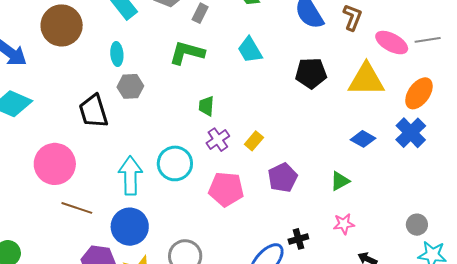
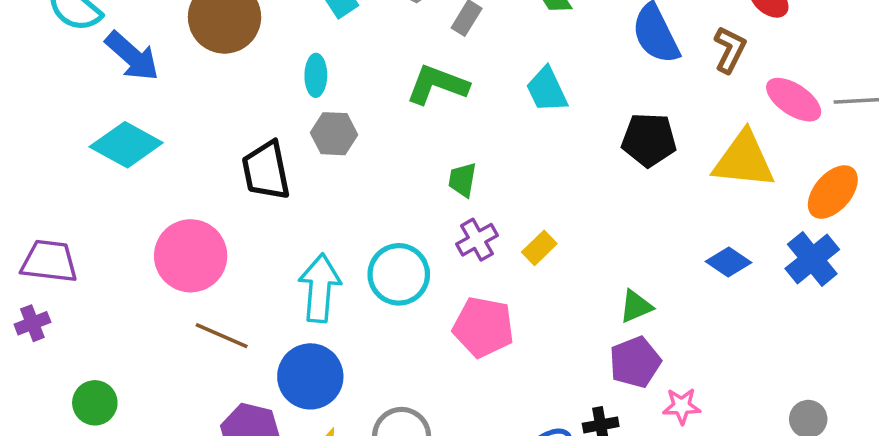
purple pentagon: (283, 178) -> (635, 362), moved
green triangle: (340, 181) -> (636, 306), moved

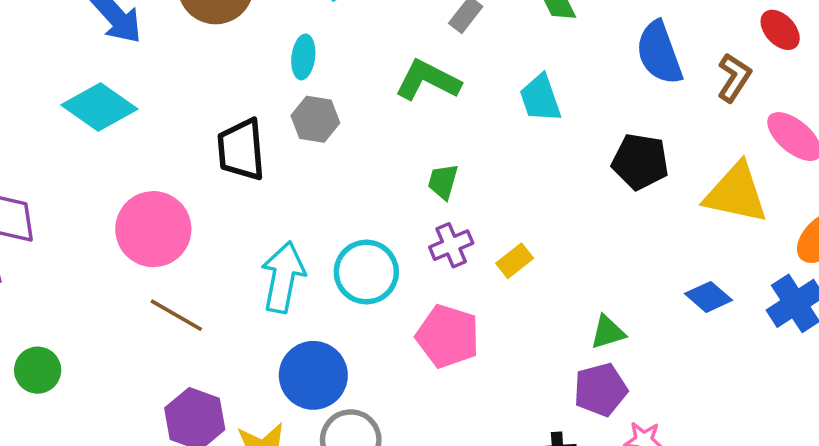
blue circle: (310, 376) -> (313, 375), moved

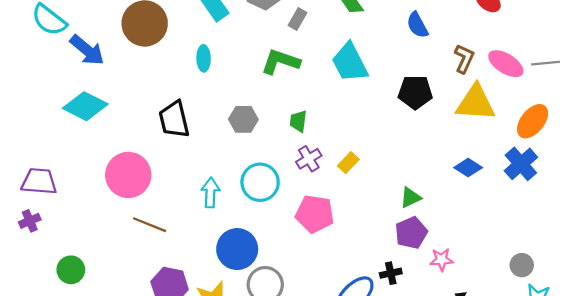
blue semicircle: (659, 53) -> (417, 25), size x0.7
brown L-shape: (734, 78) -> (464, 59), moved
cyan trapezoid: (540, 98) -> (350, 63), size x1.4
gray hexagon: (315, 119) -> (243, 119), moved
cyan arrow: (283, 277) -> (210, 193), size x0.7

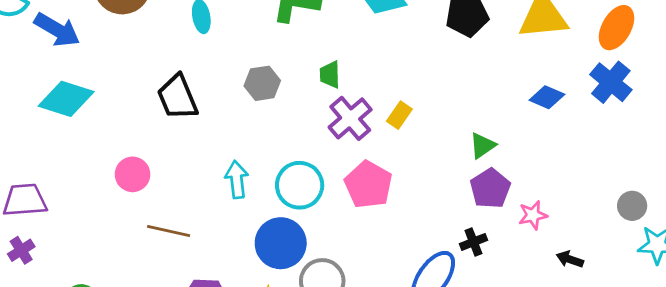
purple cross: (309, 159) -> (350, 118), size x1.4
pink circle: (128, 175) -> (133, 174), size x0.6
cyan circle: (260, 182) -> (300, 185), moved
pink pentagon: (315, 214) -> (368, 185), turned 30

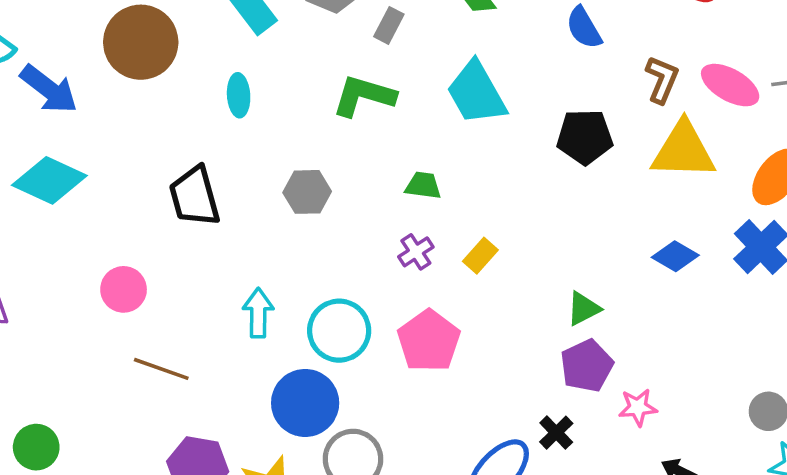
green trapezoid: (330, 75) -> (423, 186), moved, turned 92
purple cross: (350, 118) -> (416, 252), size x0.6
black cross: (473, 242) -> (556, 433), turned -30

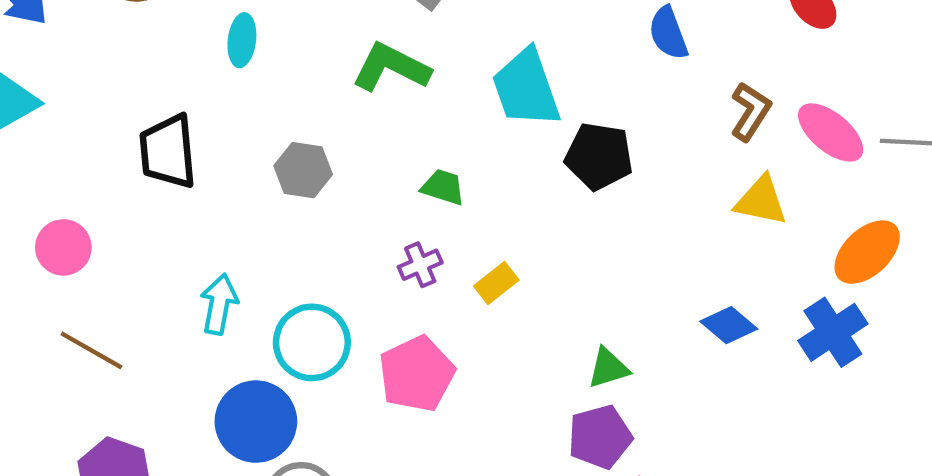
black pentagon: (585, 137) -> (599, 156), moved
yellow triangle: (683, 151) -> (761, 201), size x0.7

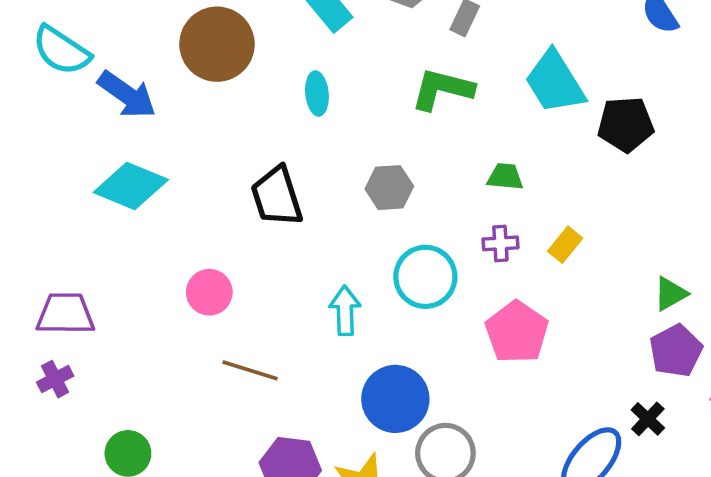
purple cross: (420, 265) -> (500, 243), turned 32
cyan circle: (312, 342) -> (425, 277), moved

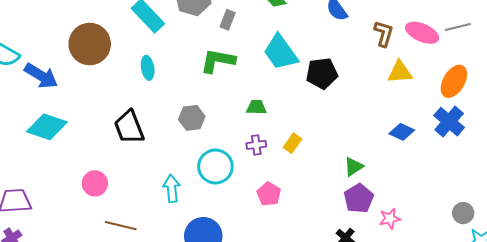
pink pentagon: (517, 332) -> (269, 194), size x0.7

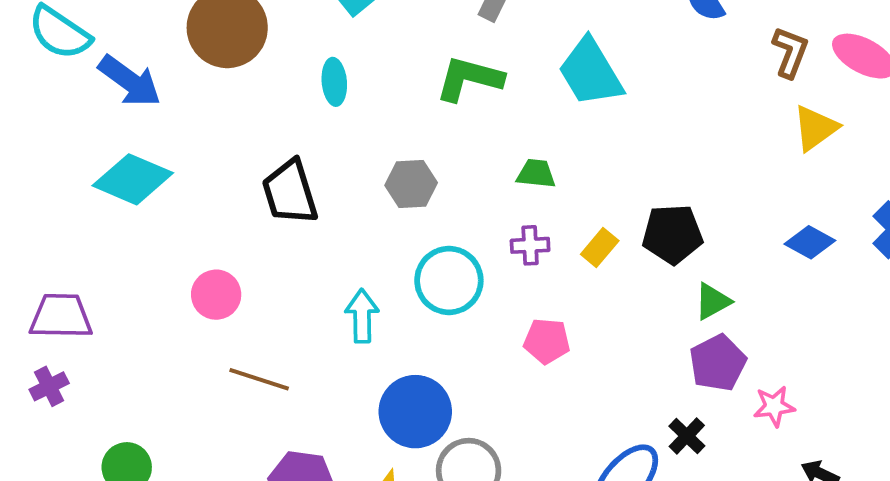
yellow triangle: (400, 72) -> (815, 128), turned -36
black pentagon: (322, 73) -> (672, 234), moved
pink pentagon: (269, 194) -> (547, 341), turned -30

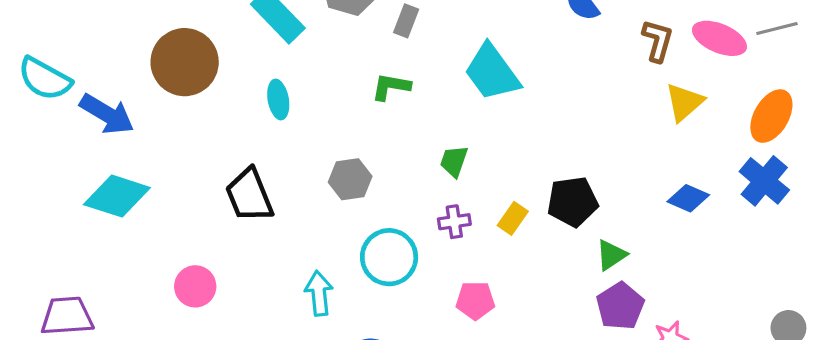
green L-shape: (469, 79) -> (391, 87), size x0.7
green trapezoid: (536, 174) -> (454, 161), turned -72

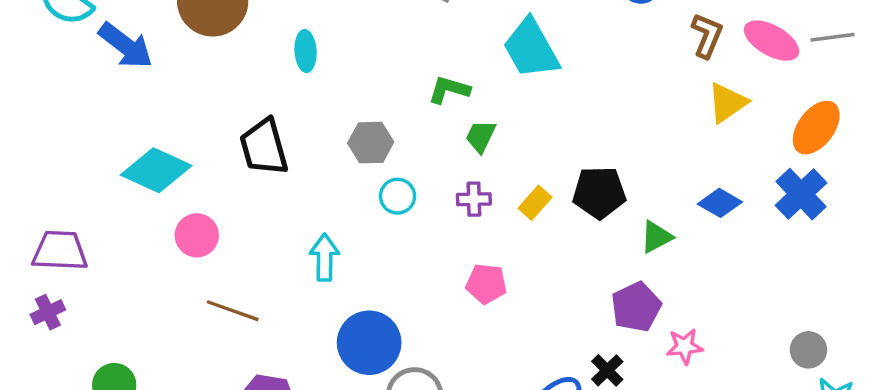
green L-shape: (391, 87) -> (449, 90), moved
cyan diamond: (117, 196) -> (156, 170), moved
green triangle: (611, 255) -> (656, 237), moved
cyan circle: (389, 257) -> (398, 196), moved, size x0.6

